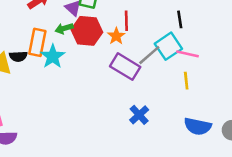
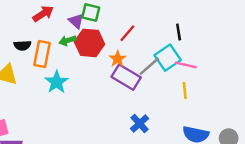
red line: (126, 21) -> (127, 33), turned 42
orange star: (116, 36) -> (118, 59), moved
black semicircle: (18, 56) -> (22, 45), moved
cyan star: (53, 56) -> (57, 82), moved

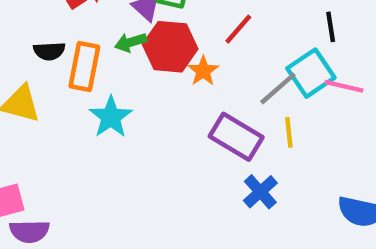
orange star: (118, 59) -> (203, 71), moved
purple rectangle: (126, 77) -> (236, 137), moved
yellow line: (185, 91) -> (289, 132), moved

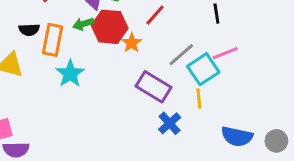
cyan square: (311, 73) -> (203, 69), moved
pink line: (344, 86) -> (225, 53), turned -35
yellow line: (289, 132) -> (199, 98), moved

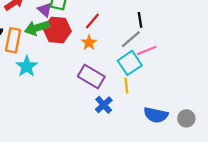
green arrow: (83, 24) -> (37, 28), size x1.5
orange star: (132, 43) -> (89, 43), moved
gray line: (181, 55) -> (131, 39), moved

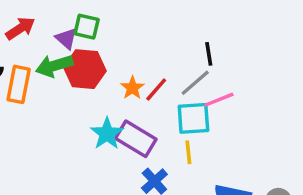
red line: (92, 21) -> (156, 90), moved
cyan square: (130, 63) -> (193, 118), turned 30
cyan star: (27, 66) -> (107, 134), moved

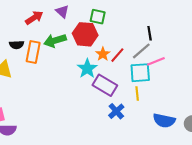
green square: (87, 27) -> (98, 17), moved
purple triangle: (66, 39) -> (62, 11), moved
red hexagon: (85, 69) -> (85, 34), moved
cyan star: (107, 134) -> (87, 69), moved

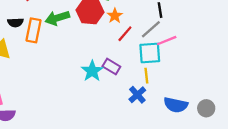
orange star: (103, 54) -> (115, 16), moved
cyan star: (87, 69) -> (92, 71), moved
purple rectangle: (105, 85) -> (111, 66), size x0.7
blue cross: (116, 111) -> (137, 95), moved

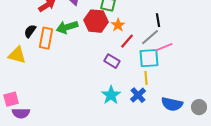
black semicircle: (15, 22) -> (30, 31), turned 128
purple rectangle: (111, 66) -> (112, 61), moved
cyan star: (92, 71) -> (111, 95), moved

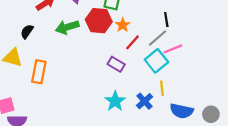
orange rectangle: (46, 38) -> (39, 72), moved
cyan square: (149, 58) -> (156, 61), turned -35
yellow line: (146, 78) -> (162, 88), moved

